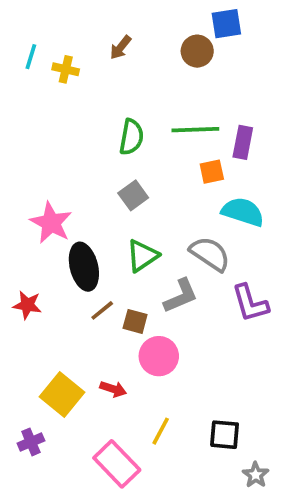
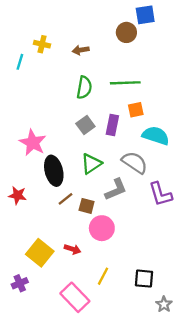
brown arrow: (120, 47) -> (81, 50), moved, turned 42
cyan line: (31, 57) -> (20, 62), moved
purple rectangle: (243, 142) -> (112, 125), moved

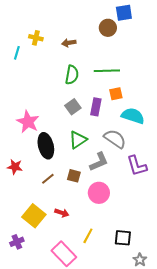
brown line: (65, 199) -> (48, 179), moved
pink circle: (102, 228) -> (99, 193), moved

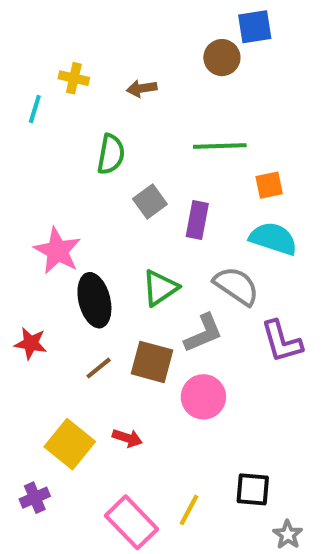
green semicircle: (72, 75) -> (111, 154), moved
orange square: (116, 94) -> (269, 185), moved
gray square: (73, 107) -> (150, 202), moved
brown square: (74, 176) -> (152, 362), size x1.5
yellow line: (88, 236) -> (189, 510), moved

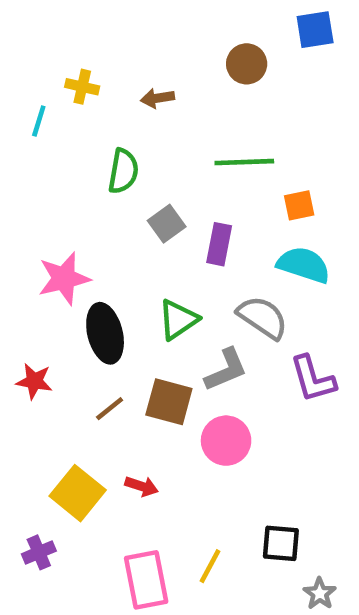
blue square: (255, 27) -> (315, 30), moved
pink star: (57, 251) -> (64, 278), turned 30
pink rectangle: (131, 522) -> (146, 580), turned 33

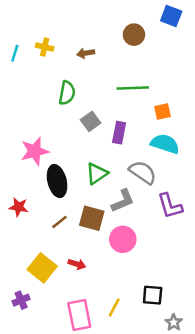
blue square: (315, 30) -> (171, 16), turned 30
cyan line: (39, 121) -> (15, 53), moved

